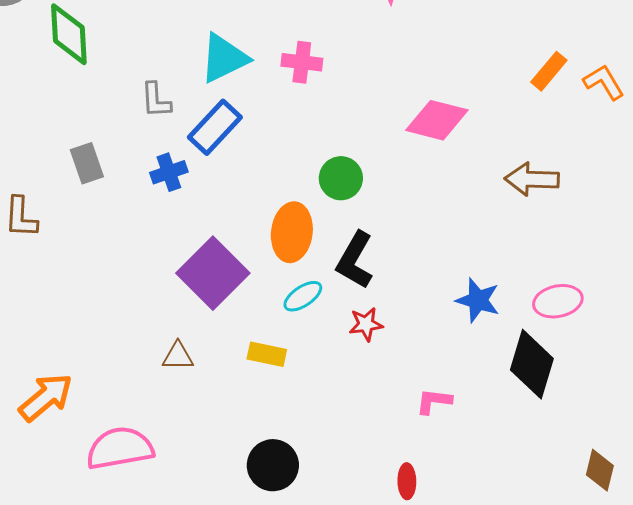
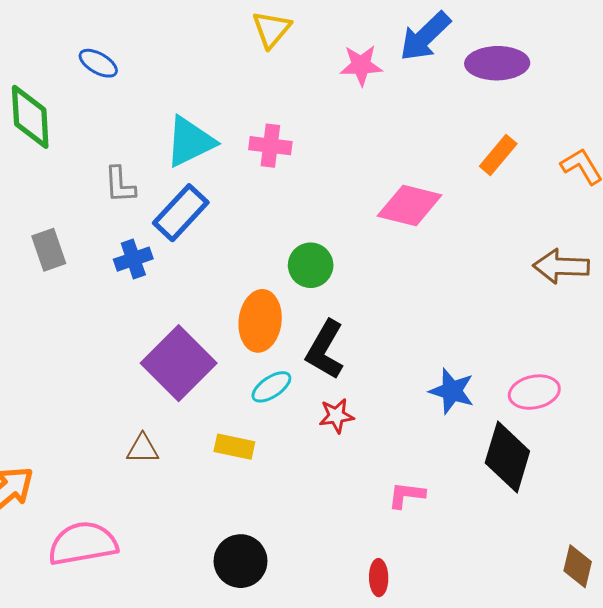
orange rectangle: (549, 71) -> (498, 155), moved
brown arrow: (532, 179) -> (561, 266), moved

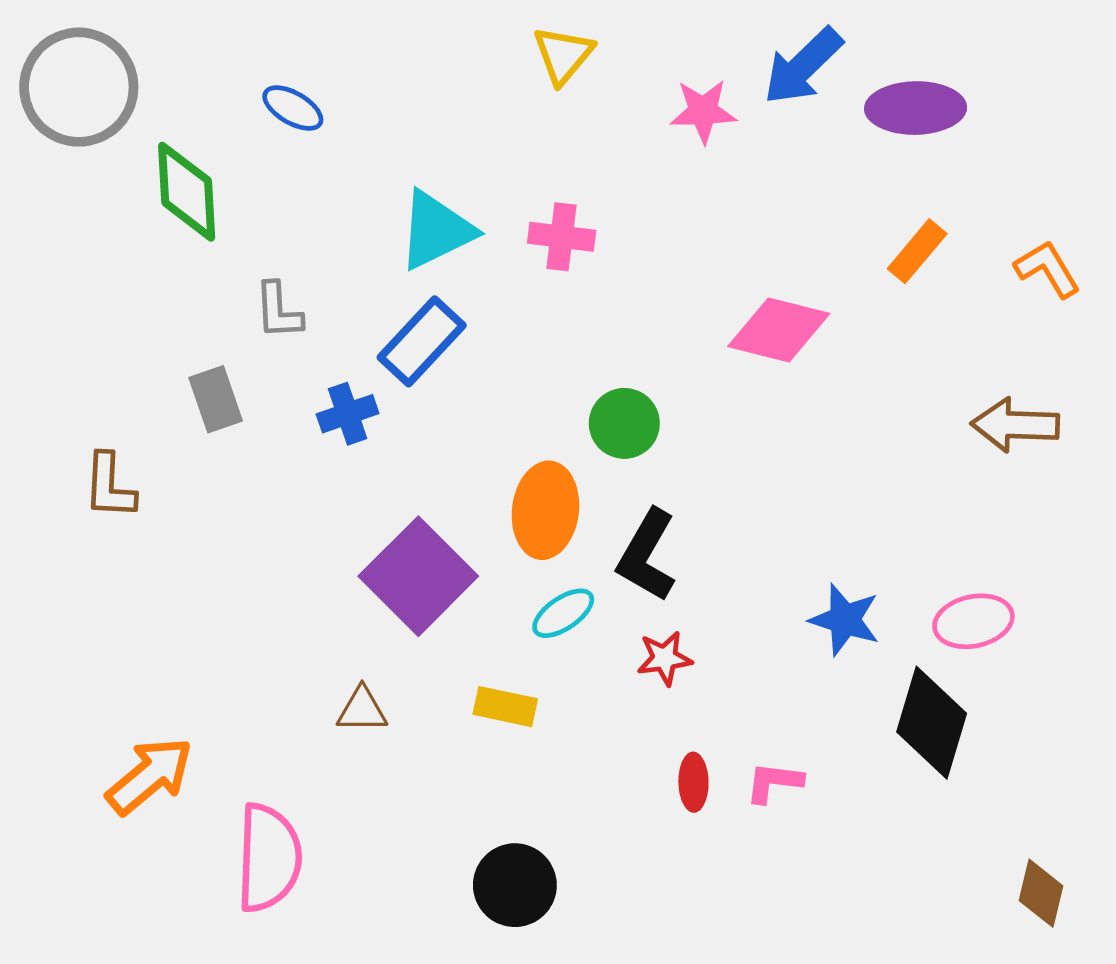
gray L-shape: (120, 185) -> (278, 311), moved
pink semicircle: (83, 544) -> (269, 858), turned 102
red ellipse: (379, 578) -> (693, 782), moved

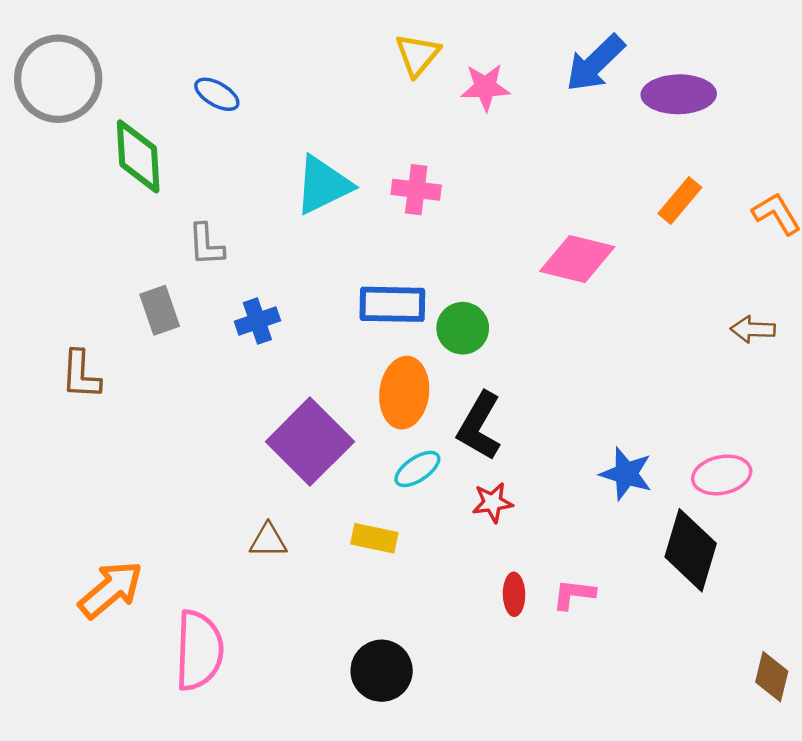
pink star: (703, 111) -> (485, 87), moved
blue rectangle: (422, 341) -> (392, 304), moved, turned 48
brown arrow: (1015, 425) -> (753, 329), size x0.7

